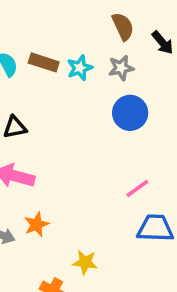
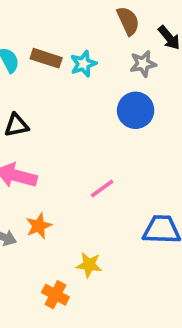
gray star: (121, 68) -> (143, 64), moved
pink line: (137, 188) -> (102, 189), moved

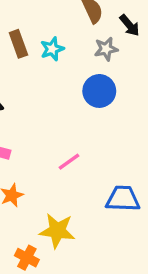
brown rectangle: (46, 58) -> (18, 44), turned 52
yellow star: (89, 265) -> (57, 231), size x1.5

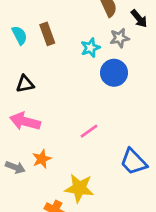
cyan star: (52, 49) -> (90, 48), moved
blue trapezoid: (123, 199) -> (133, 162), turned -136

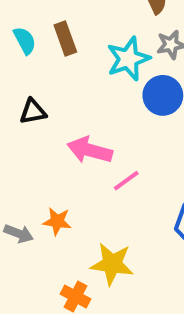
cyan star: (90, 48) -> (128, 59), size x1.5
pink arrow: (25, 121) -> (90, 150), moved
orange star: (42, 159) -> (57, 221), turned 30

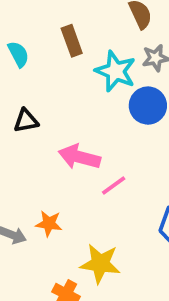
brown rectangle: (65, 39) -> (72, 41), moved
cyan star: (128, 59) -> (116, 71), turned -30

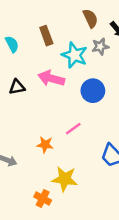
blue circle: (148, 106) -> (93, 91), moved
pink arrow: (79, 157) -> (51, 78), moved
orange star: (49, 224) -> (45, 145), moved

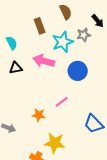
brown semicircle: (90, 18) -> (66, 12), moved
cyan semicircle: (12, 44) -> (12, 43), moved
cyan star: (74, 55) -> (63, 42), turned 30

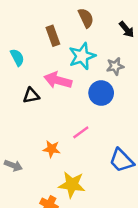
gray star: (84, 35) -> (115, 66), moved
black triangle: (16, 68) -> (31, 96), moved

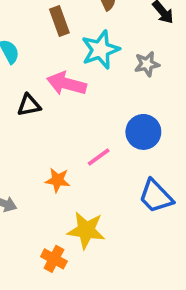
blue circle: (101, 93) -> (143, 132), moved

